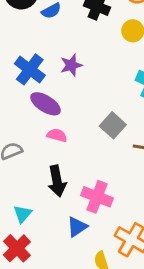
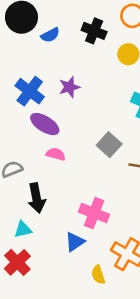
black arrow: (57, 181) -> (37, 198), moved
cyan triangle: (23, 214) -> (23, 229), turned 36

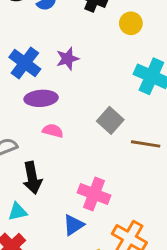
purple ellipse: (45, 124) -> (41, 98), turned -36

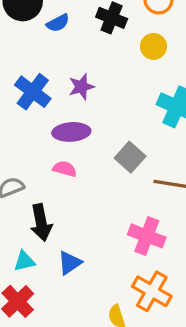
purple ellipse: (41, 98) -> (71, 132), moved
pink cross: (94, 194) -> (147, 236), moved
blue triangle: (73, 225) -> (70, 263), moved

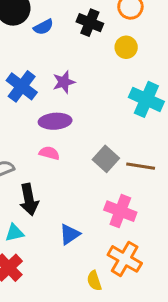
gray square: (130, 157) -> (106, 159), moved
blue triangle: (70, 263) -> (70, 234), moved

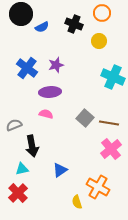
pink cross: (120, 211) -> (111, 149), moved, turned 30

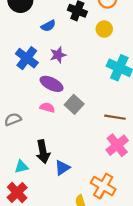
blue semicircle: (42, 27) -> (48, 26), moved
purple ellipse: (50, 92) -> (52, 84), turned 30
gray square: (85, 118) -> (74, 104), moved
black arrow: (32, 146) -> (43, 152), moved

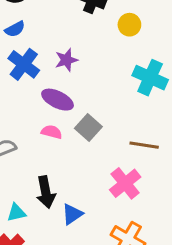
blue semicircle: (48, 26) -> (15, 29), moved
pink cross: (117, 145) -> (125, 183), moved

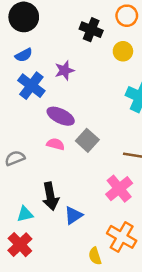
purple star: (66, 60) -> (64, 70), moved

